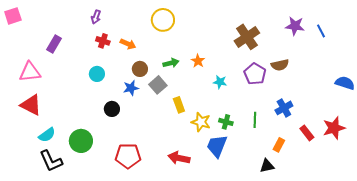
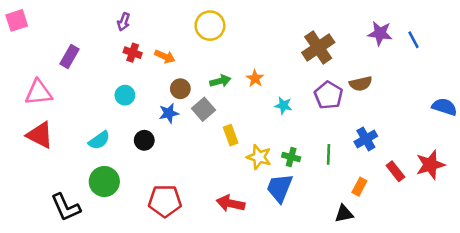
cyan semicircle: (47, 135) -> (99, 140), moved

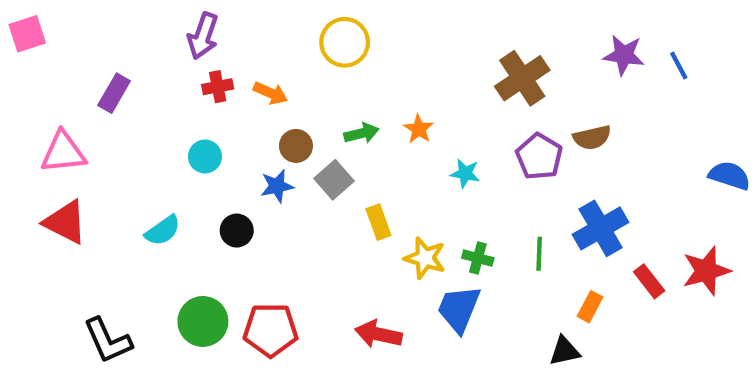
purple arrow: (124, 22) -> (203, 36), size x1.5
red cross: (133, 53) -> (218, 87), turned -30
blue cross: (366, 139) -> (601, 228), size x1.4
green circle: (104, 181) -> (203, 321), moved

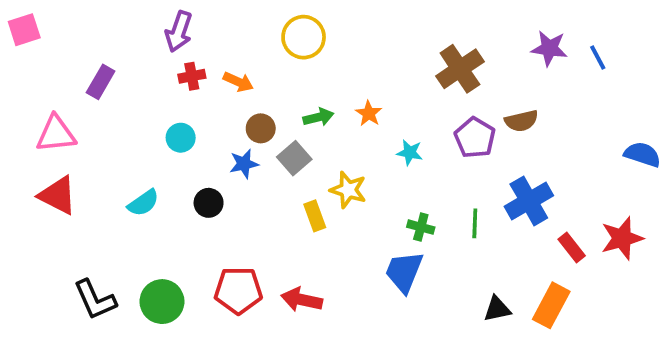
yellow rectangle: (378, 222) -> (315, 216), moved
yellow star: (425, 258) -> (348, 190), moved
orange rectangle: (590, 307) -> (551, 305), moved, size x1.6
green circle: (203, 321) -> (162, 302), moved
red arrow: (378, 334) -> (302, 300), moved

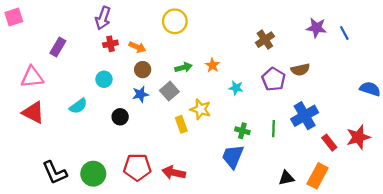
brown cross: (460, 69) -> (265, 40), size x0.7
brown circle: (261, 128) -> (143, 70), moved
cyan semicircle: (143, 203) -> (78, 106), moved

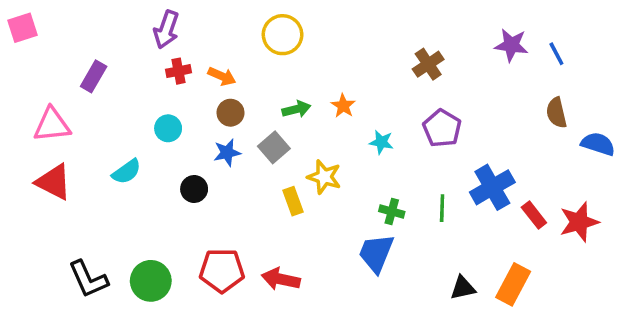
brown semicircle: (300, 70) -> (556, 113), moved, turned 90
red rectangle: (329, 143) -> (534, 215), moved

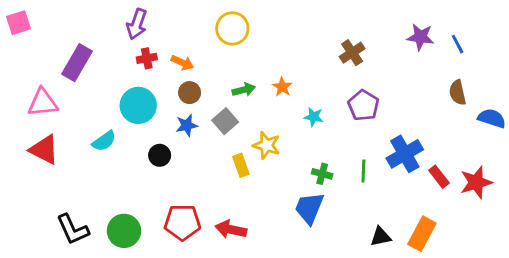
purple rectangle: (94, 76) -> (77, 63), size x1.4
cyan circle: (168, 128) -> (138, 105), size x1.6

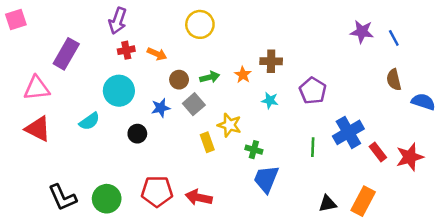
brown cross: (352, 53) -> (271, 61), moved, turned 35
brown circle: (190, 93) -> (179, 80), moved
green cross: (322, 174) -> (254, 150), moved

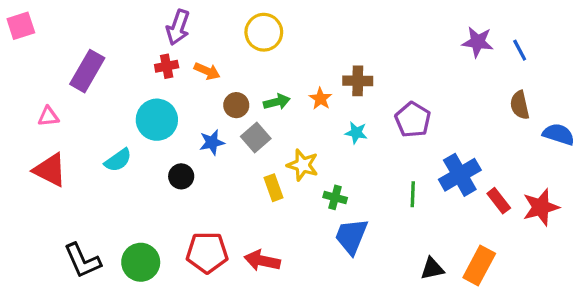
purple arrow: (118, 21) -> (178, 27), moved
pink triangle: (37, 88) -> (48, 116), size x0.6

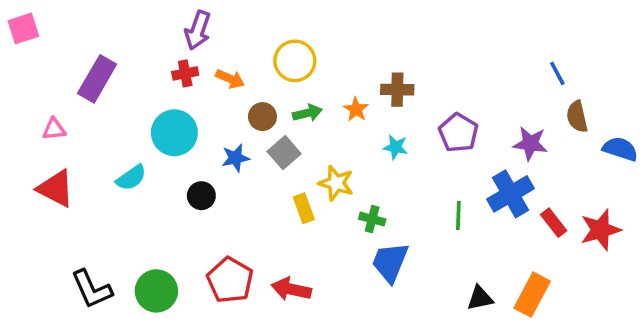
yellow circle: (264, 32) -> (295, 61), moved
purple star: (478, 42) -> (530, 144), moved
blue line: (520, 50) -> (557, 73), moved
red pentagon: (207, 253) -> (230, 280), turned 30

